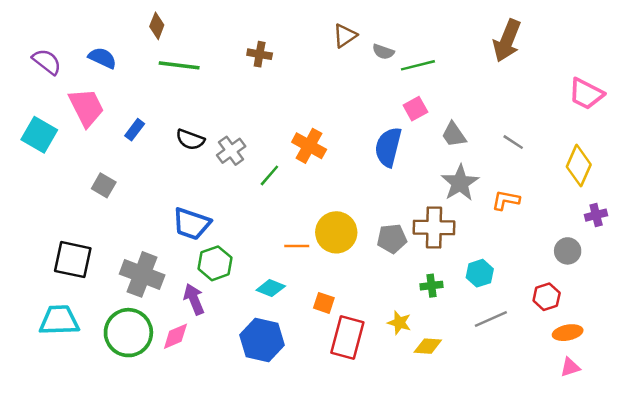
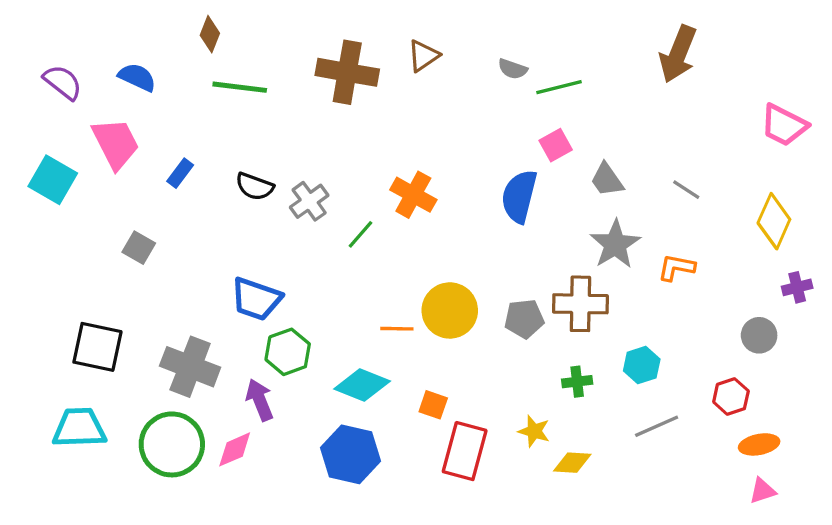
brown triangle: (345, 36) -> (423, 56), moved
brown cross: (260, 54) -> (347, 72), size x1.8
cyan diamond: (271, 288) -> (362, 385), size x1.4

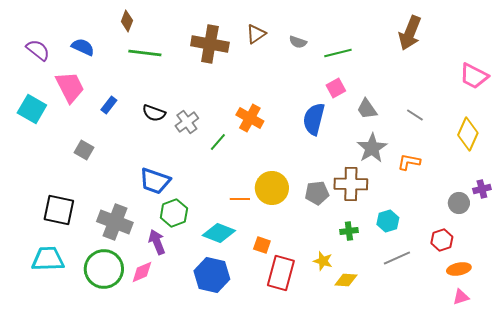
gray semicircle: (513, 69) -> (298, 42), moved
purple cross: (797, 287) -> (482, 189), moved

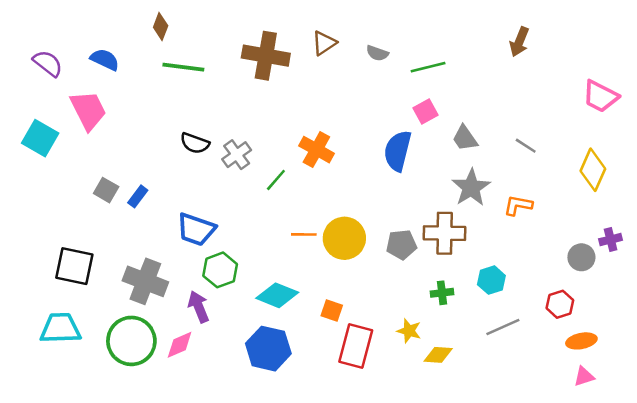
brown arrow: (410, 33) -> (519, 42), size x0.7
blue rectangle: (109, 105) -> (138, 196), moved
orange line: (240, 199) -> (304, 234), moved

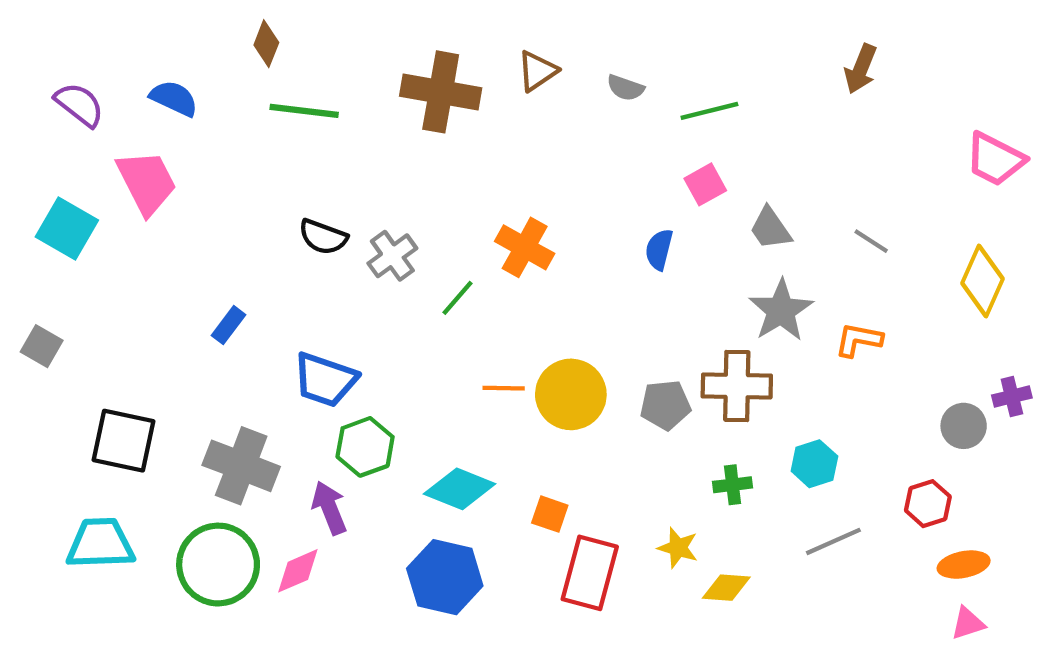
blue semicircle: (398, 151) -> (659, 249), size x0.6
gray square: (106, 190) -> (42, 346), moved

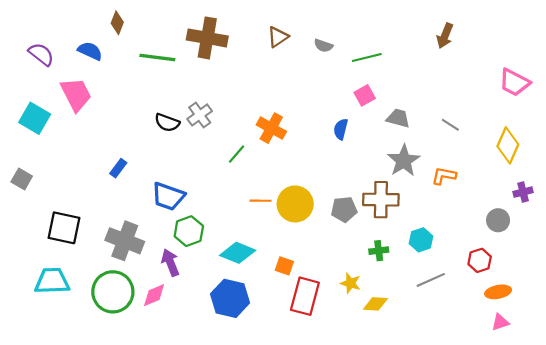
brown diamond: (266, 44) -> (117, 23), moved
brown cross: (441, 92) -> (207, 38), moved
gray trapezoid: (770, 228) -> (398, 118), turned 140
gray cross: (392, 256) -> (200, 115), moved
purple cross: (1012, 397) -> (523, 192), moved

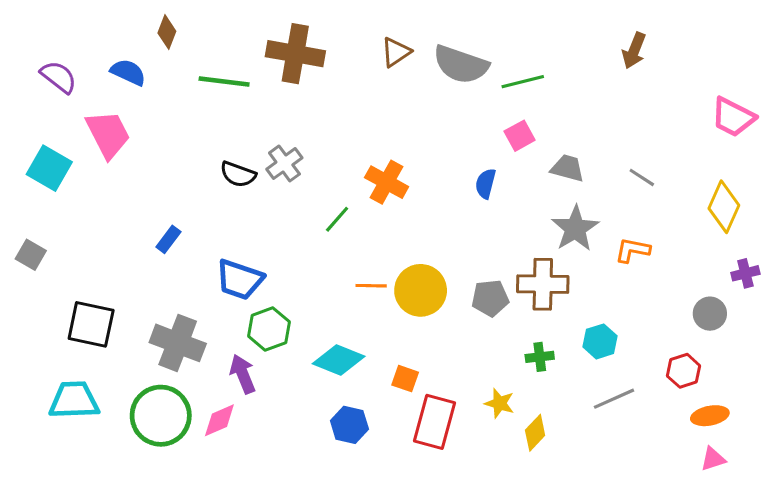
gray semicircle: (323, 46) -> (461, 65), size x2.0
blue hexagon: (230, 298) -> (349, 425), moved, size x0.7
yellow diamond: (375, 304) -> (535, 433), turned -50

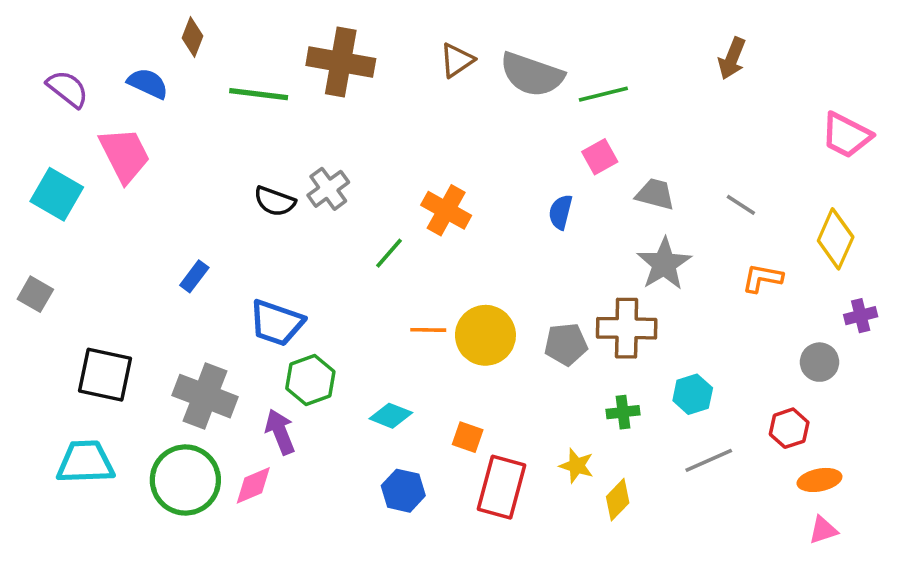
orange L-shape: (633, 250) -> (762, 278), moved
cyan diamond: (339, 360) -> (391, 416), size x0.7

